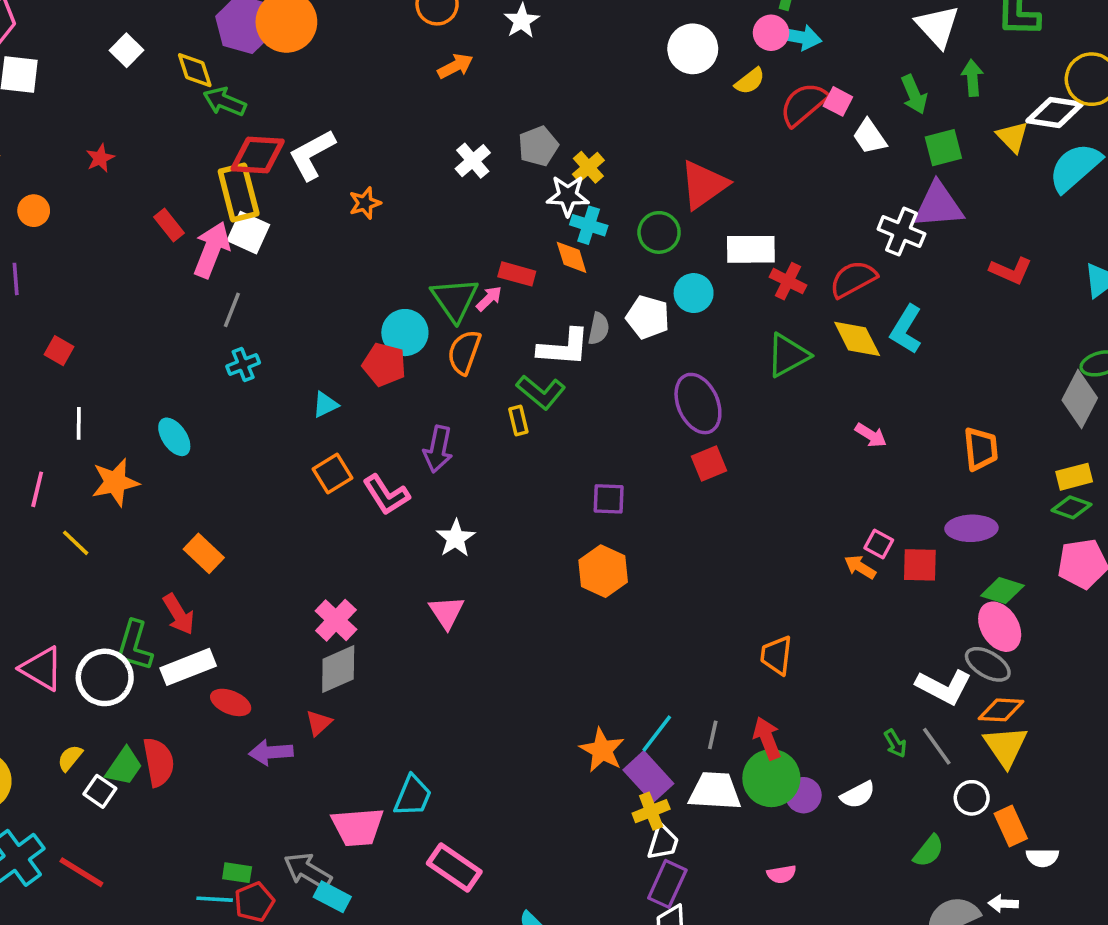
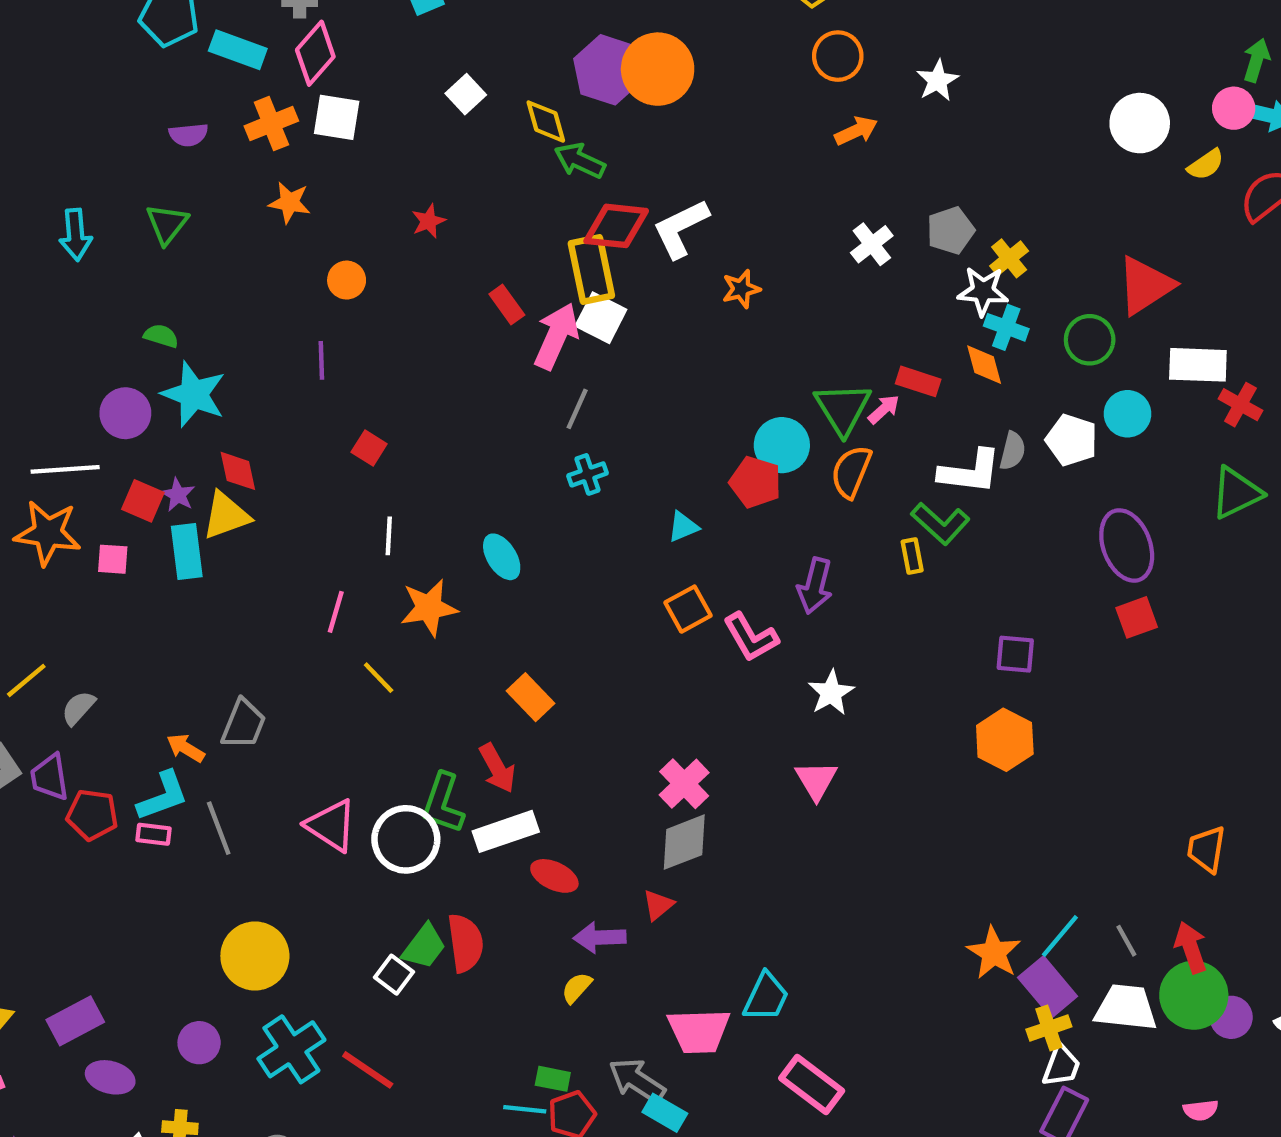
gray line: (713, 735) -> (1126, 941), turned -44
yellow semicircle: (70, 758) -> (577, 988), moved

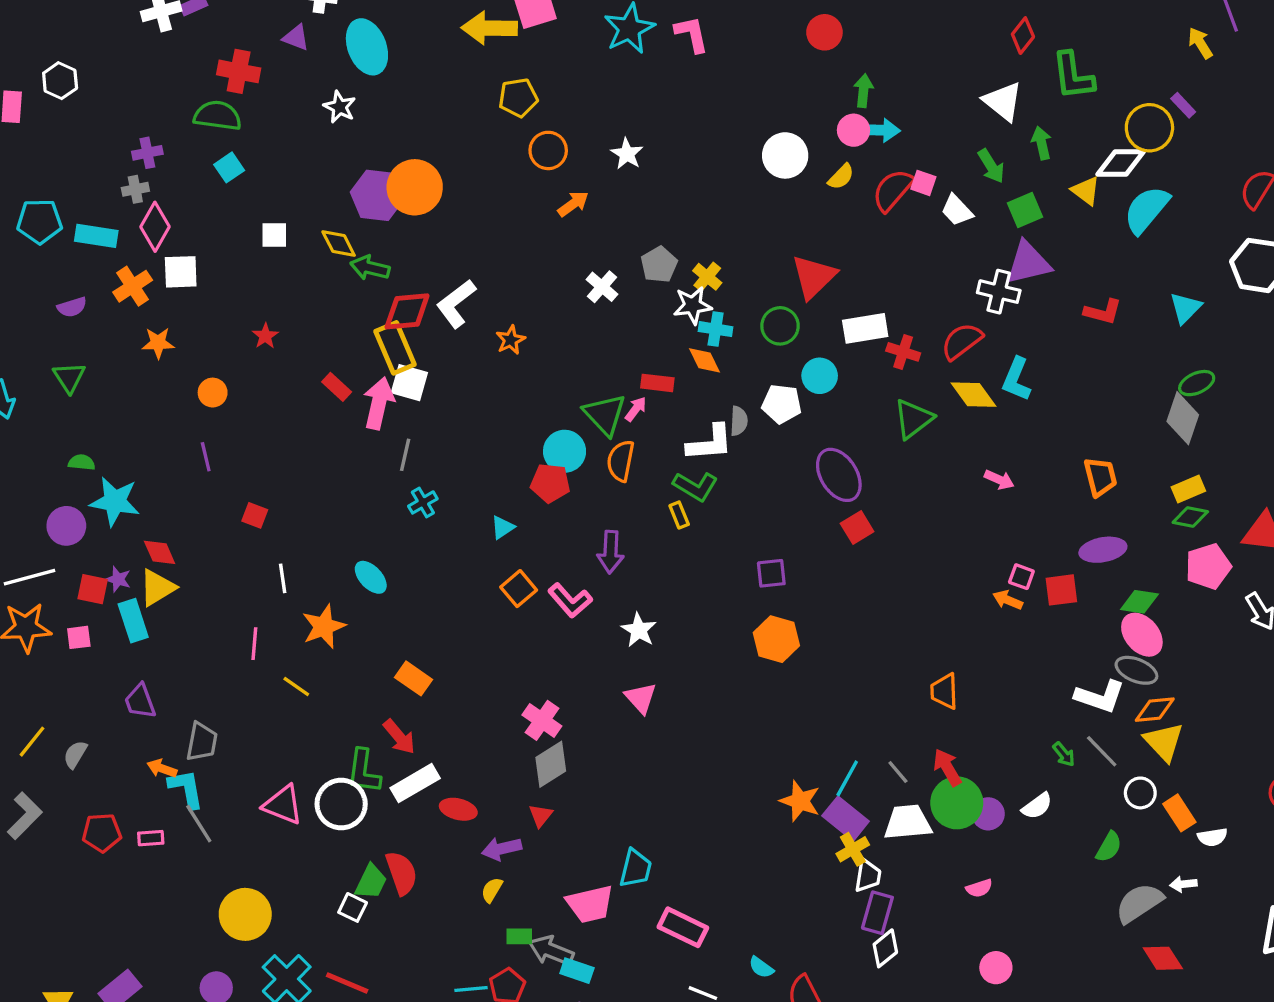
white square: (466, 94) -> (274, 235), turned -36
purple trapezoid: (50, 777) -> (140, 701), moved
cyan L-shape: (163, 796) -> (186, 789), moved, turned -69
green rectangle: (553, 1079) -> (519, 936), moved

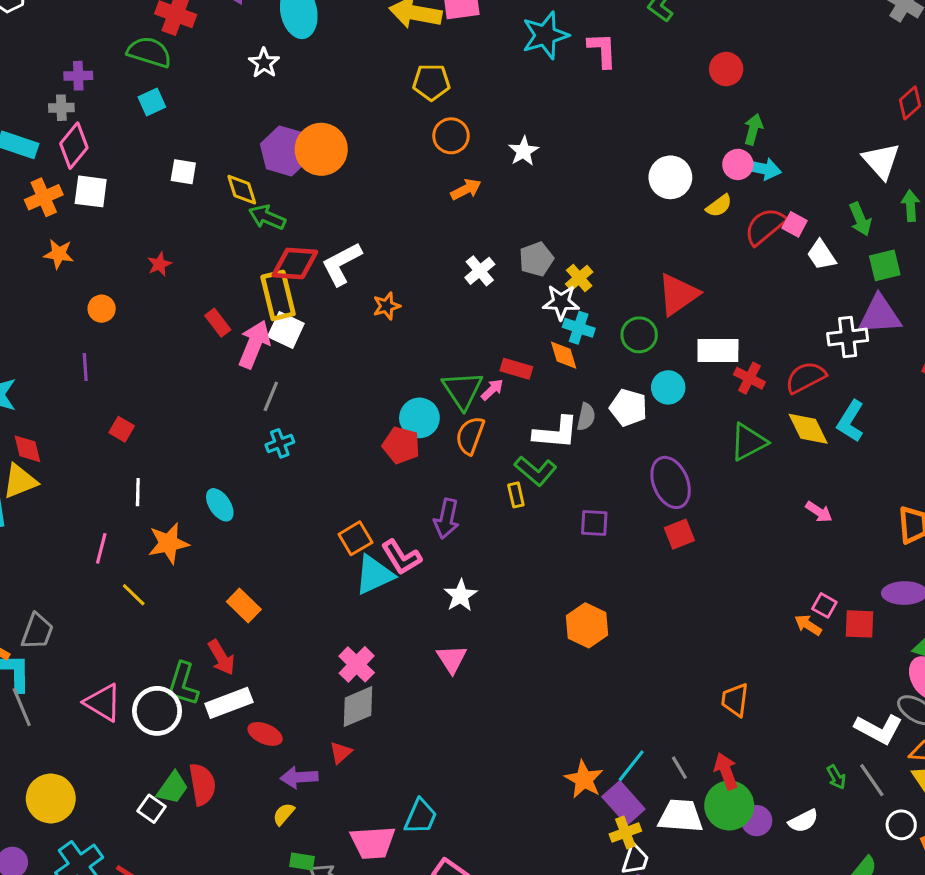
white cross: (999, 292) -> (848, 337), turned -30
cyan triangle: (503, 527) -> (374, 575), moved, size x1.8
purple square: (771, 573) -> (594, 523), moved

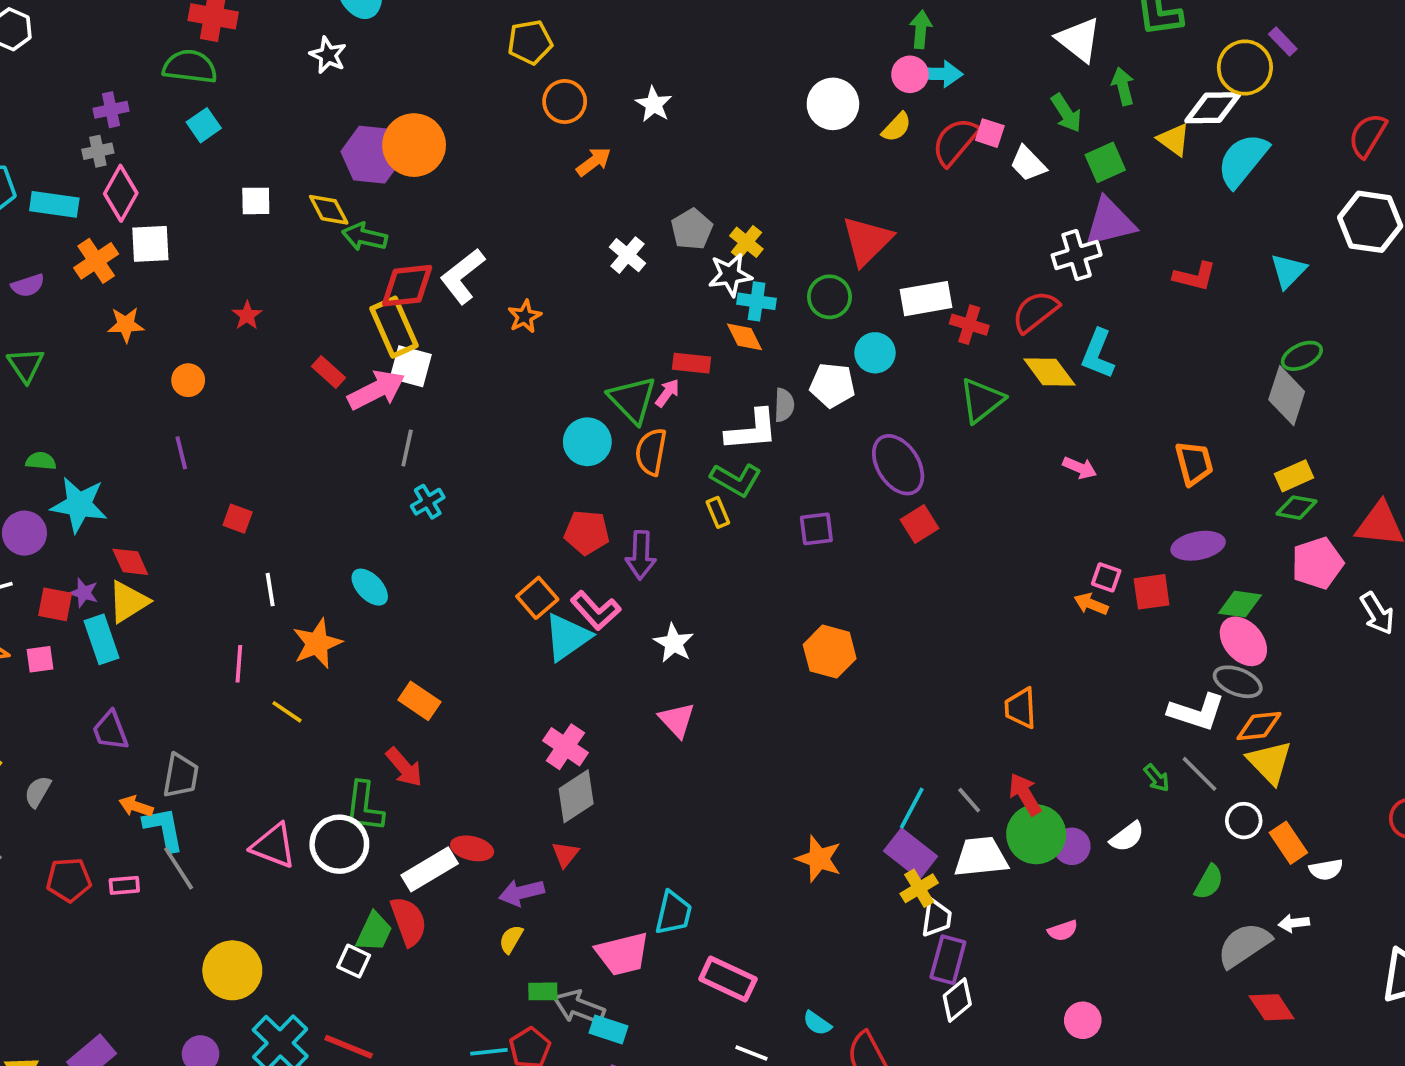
pink arrow: (254, 344) -> (376, 390), turned 51
red pentagon: (401, 445) -> (587, 532), moved
white rectangle: (229, 703) -> (430, 869), moved
orange star: (584, 779) -> (819, 859), moved

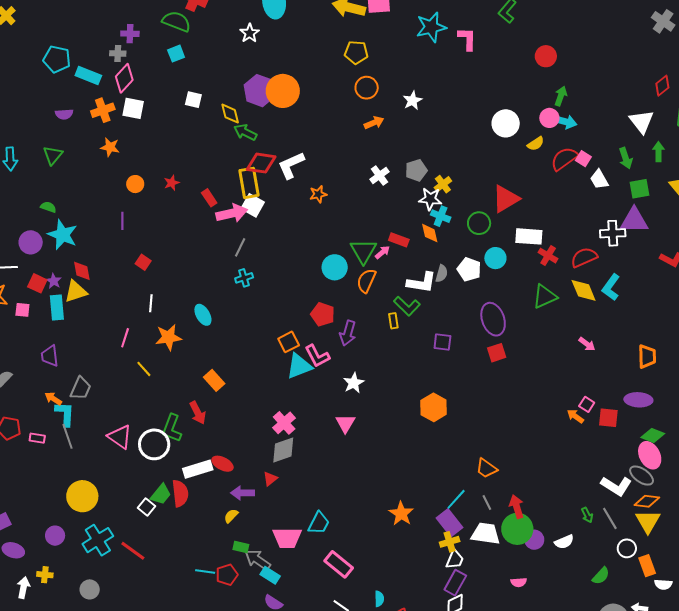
red star: (247, 315) -> (172, 183), moved
orange trapezoid: (1021, 708) -> (486, 468), moved, turned -65
cyan semicircle: (817, 1023) -> (379, 599), turned -140

